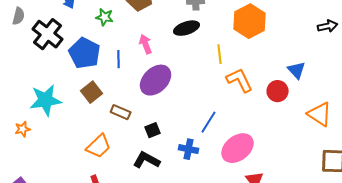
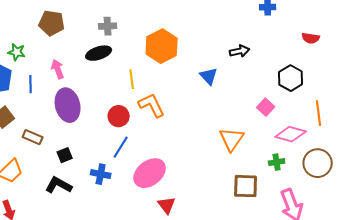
green star: (105, 17) -> (17, 52), moved
blue triangle: (297, 70) -> (209, 76), moved
purple ellipse: (156, 80) -> (68, 105), turned -60
red circle: (278, 91) -> (119, 116), moved
orange triangle: (320, 114) -> (232, 139), turned 32

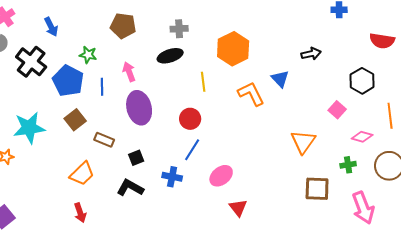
red semicircle: (311, 38) -> (382, 41), size x1.4
orange L-shape: (152, 105) -> (251, 94), moved
pink diamond: (291, 134) -> (362, 137), size x0.7
pink ellipse: (150, 173) -> (221, 176), size x0.7

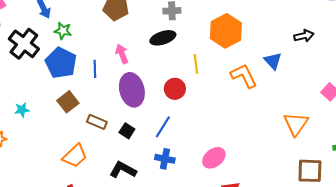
green star: (88, 55) -> (63, 31), moved
red circle: (190, 119) -> (175, 89), moved
cyan star: (29, 128) -> (22, 110), size x0.5
blue line: (192, 150) -> (163, 127), moved
black square: (136, 158) -> (127, 131), moved, turned -35

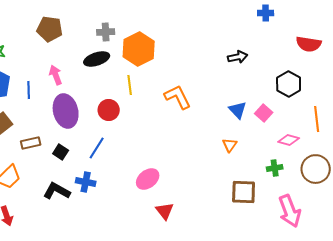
orange hexagon: (226, 31) -> (139, 49), moved
blue triangle: (273, 61) -> (238, 110), moved
brown rectangle: (97, 122) -> (31, 143), turned -36
orange triangle: (296, 124) -> (230, 145), size x0.6
blue cross: (165, 159) -> (86, 182), moved

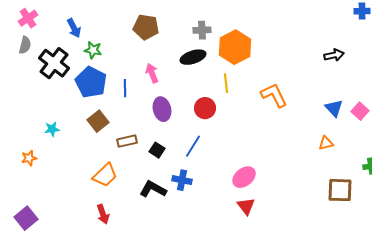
purple ellipse: (66, 111) -> (162, 109), size x0.7
orange triangle: (230, 145) -> (326, 143), turned 42
red triangle: (165, 211) -> (246, 206), moved

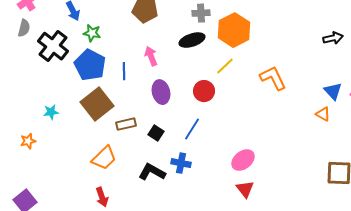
yellow line: (226, 83) -> (225, 66), turned 54
brown square: (98, 121) -> (97, 104), size x1.5
orange triangle: (326, 143) -> (323, 114), moved, turned 42

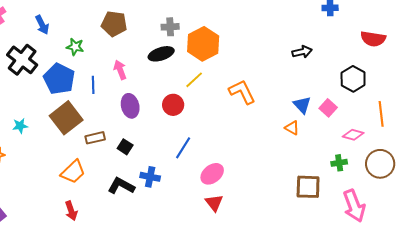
green star: (92, 33) -> (75, 47), moved
blue line: (192, 129) -> (183, 148), moved

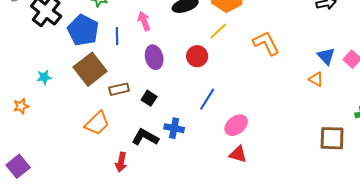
red triangle: (214, 203) -> (238, 154), turned -36
red arrow: (71, 211) -> (121, 162), moved, turned 30

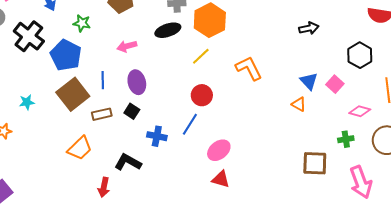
pink arrow: (144, 21) -> (127, 46), turned -84
blue line: (117, 36) -> (103, 80), moved
red circle: (197, 56) -> (202, 95), moved
black square: (149, 98) -> (132, 111), moved
blue cross: (174, 128) -> (157, 136), moved

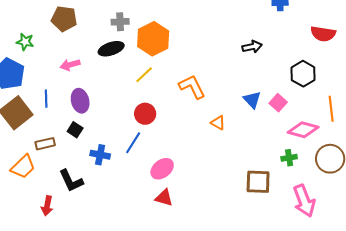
orange triangle: (299, 104) -> (218, 123), moved
pink diamond: (360, 111) -> (303, 130), size x1.4
brown rectangle: (102, 114) -> (45, 144), moved
black L-shape: (128, 162) -> (71, 181), turned -144

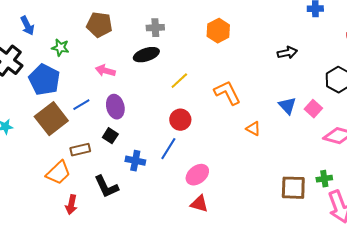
orange hexagon: (153, 39) -> (218, 31), moved, size x0.7
pink arrow: (70, 65) -> (105, 71), turned 30
blue line: (46, 99) -> (81, 105), turned 60
green cross: (289, 158) -> (324, 179), moved
red arrow: (47, 206) -> (71, 205), moved

